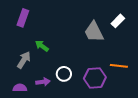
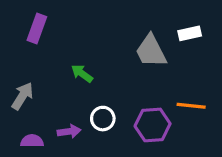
white rectangle: (118, 21) -> (190, 33), turned 32
green arrow: (42, 46) -> (82, 74), moved
gray arrow: (24, 60) -> (22, 96), moved

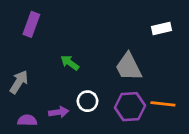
gray trapezoid: (151, 51) -> (129, 67), moved
orange line: (191, 106) -> (163, 104), moved

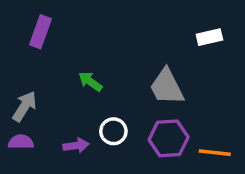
orange line: (163, 104) -> (215, 153), moved
purple semicircle: (27, 120) -> (21, 142), moved

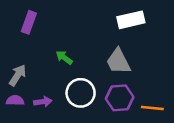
white rectangle: (209, 37) -> (131, 20), moved, size x1.5
white circle: (113, 131) -> (81, 93), size x1.5
purple arrow: (76, 146) -> (43, 102), moved

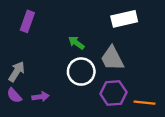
green arrow: (64, 58) -> (76, 43), moved
white circle: (81, 93) -> (81, 72), moved
purple semicircle: (15, 100) -> (14, 95), turned -133

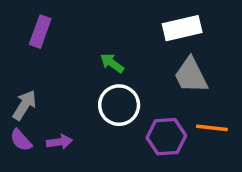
gray trapezoid: (112, 58) -> (191, 75), moved
orange line: (145, 103) -> (212, 128), moved

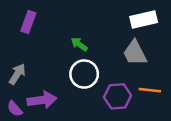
white rectangle: (182, 28) -> (144, 20), moved
purple semicircle: (21, 140) -> (15, 109), moved
purple arrow: (59, 142) -> (42, 100), size x1.6

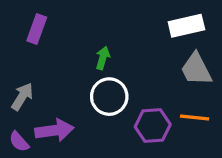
green arrow: (79, 44) -> (103, 58), turned 70
gray trapezoid: (135, 53) -> (196, 69), moved

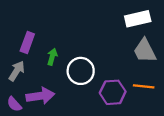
purple rectangle: (37, 29) -> (27, 42), moved
green arrow: (103, 58) -> (52, 57), moved

